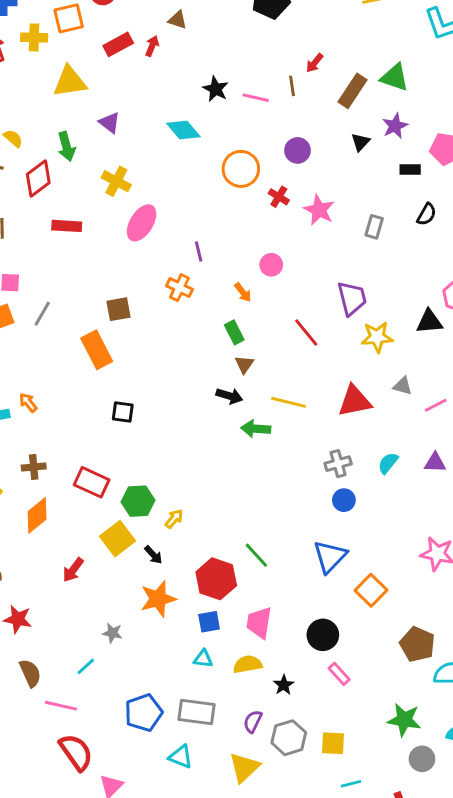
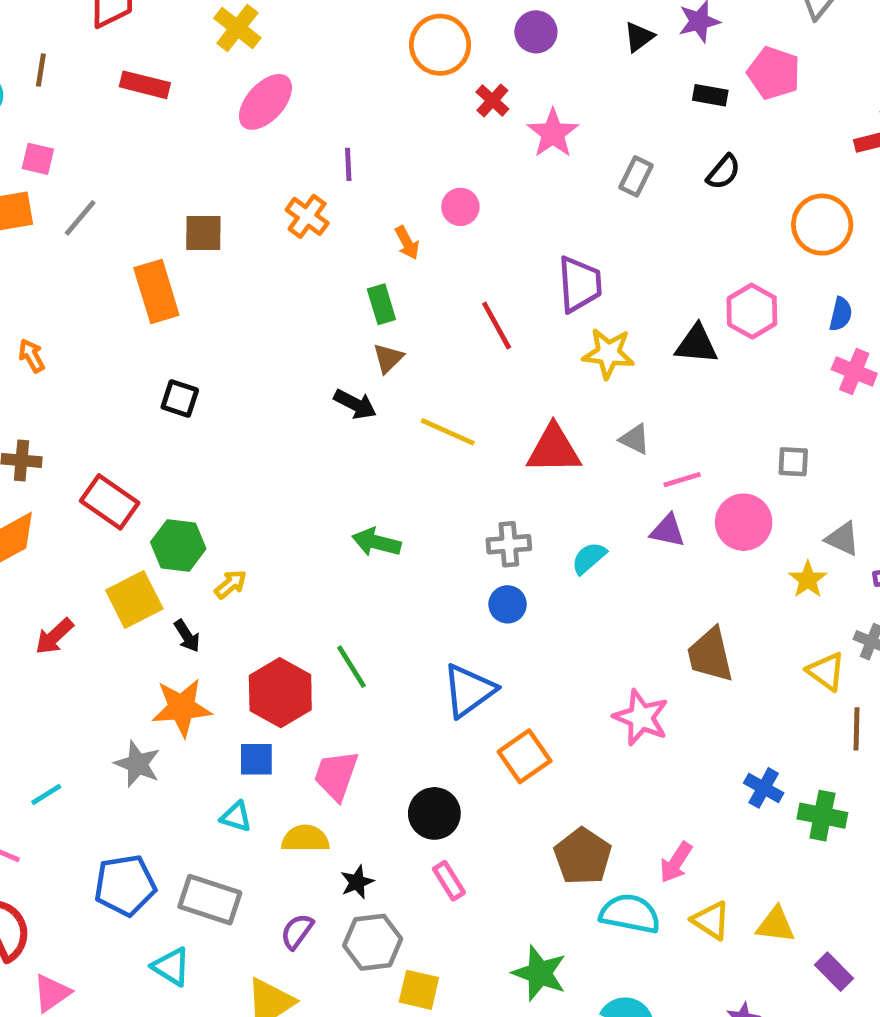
green arrow: (256, 429) -> (376, 542), moved
purple triangle: (435, 463) -> (668, 531), moved
gray star: (112, 633) -> (137, 764), moved, size x1.4
gray hexagon: (289, 738) -> (373, 942), moved

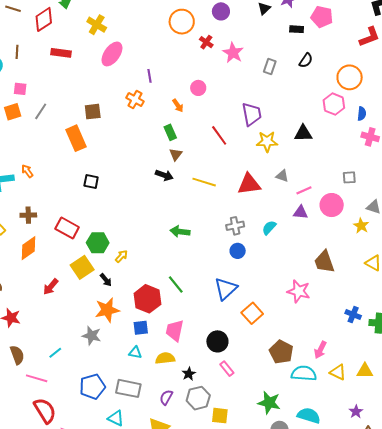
pink hexagon: (752, 311) -> (334, 104), moved

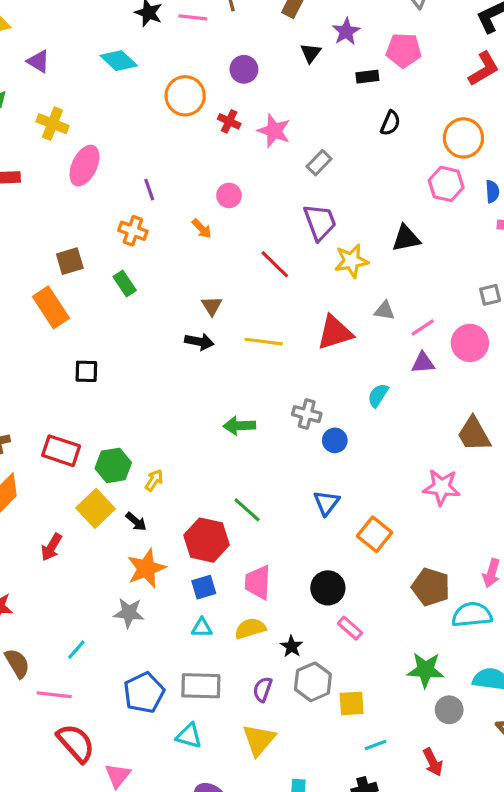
gray rectangle: (270, 67) -> (319, 163), moved, turned 35
green rectangle: (170, 132) -> (125, 283), moved
gray cross: (235, 226) -> (307, 414), moved, turned 36
blue triangle: (226, 289) -> (326, 503), size x0.7

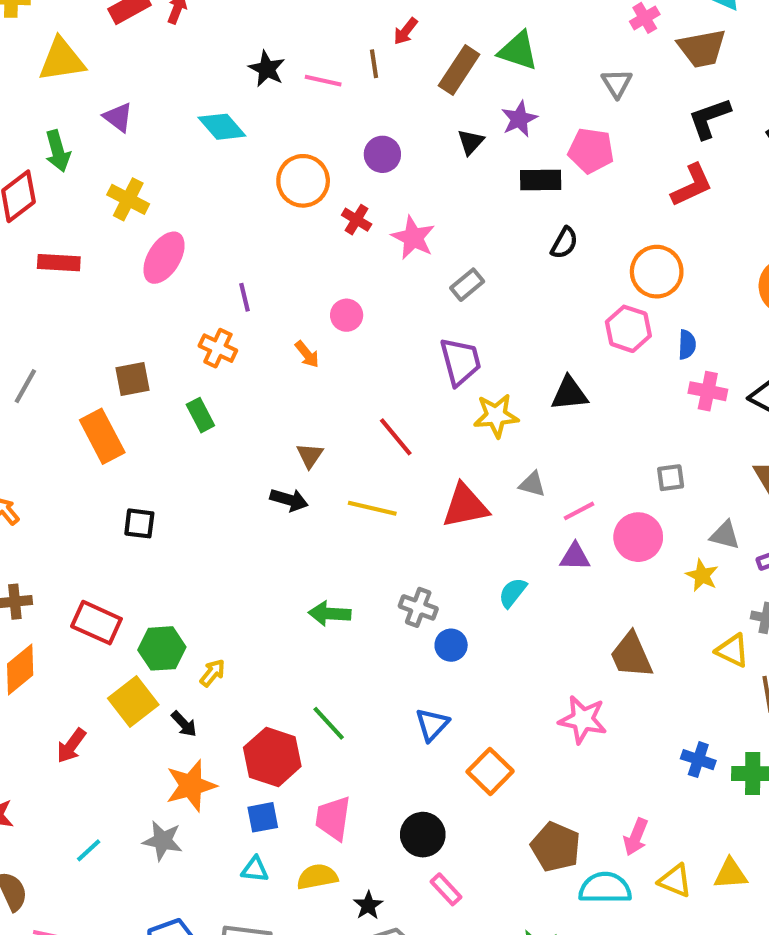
black rectangle: (367, 77) -> (541, 180), size x1.4
red line: (275, 264) -> (396, 437), moved
cyan line: (76, 650) -> (89, 850), moved

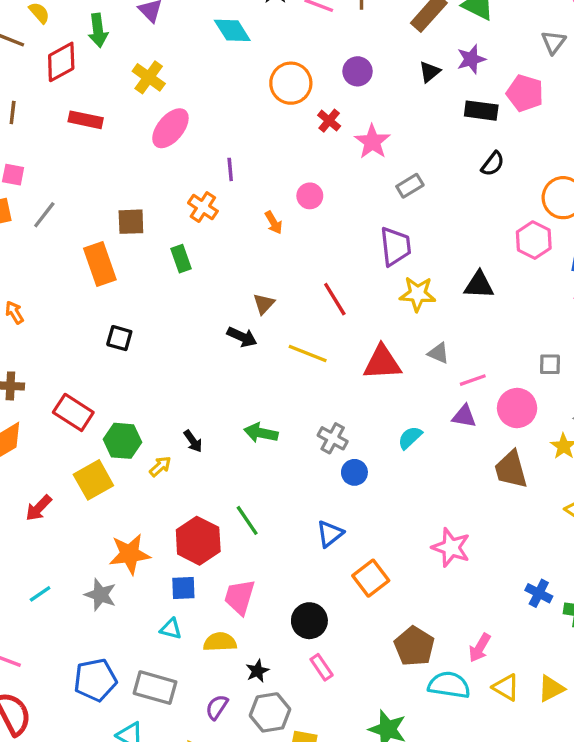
brown trapezoid: (631, 655) -> (511, 470), moved
black arrow: (184, 724) -> (193, 441), moved
yellow triangle: (731, 874) -> (551, 688), turned -32

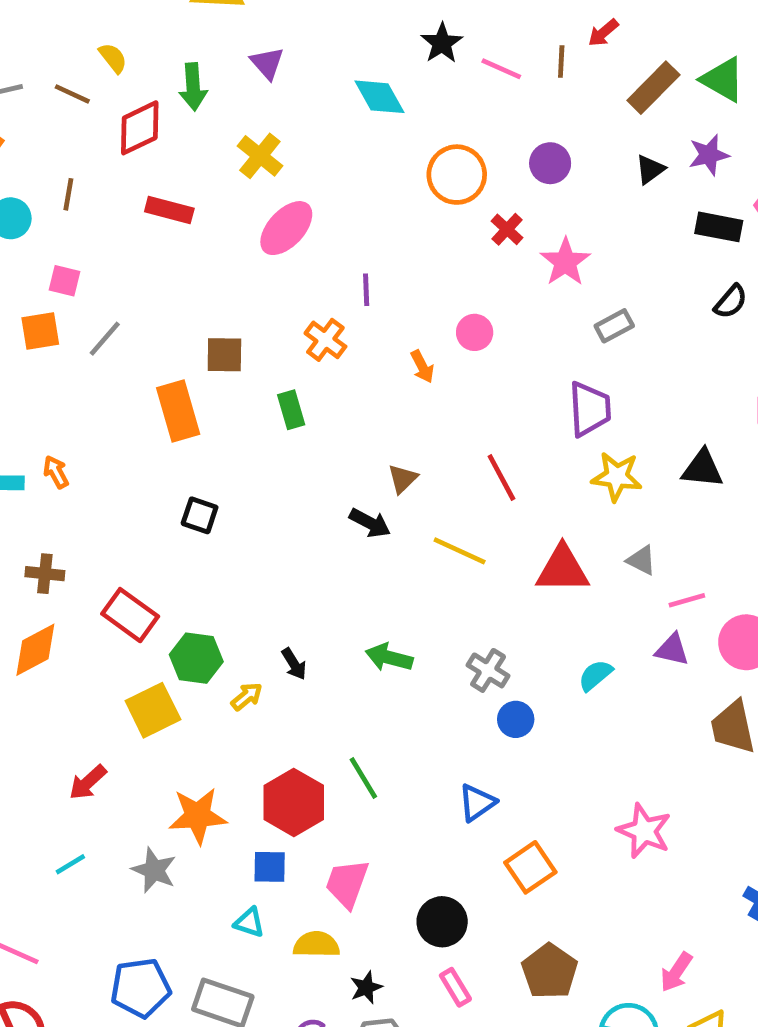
red arrow: (39, 508) -> (88, 782), moved
brown pentagon: (414, 646) -> (550, 971), moved

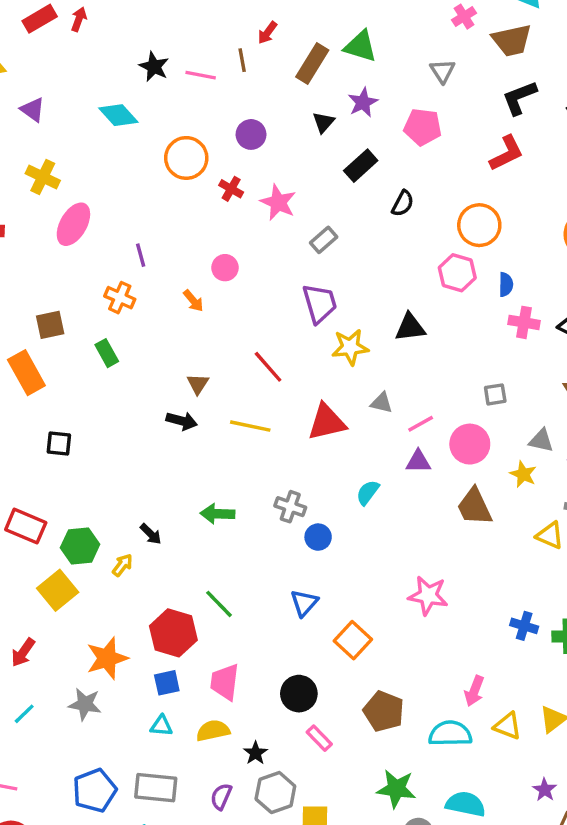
black rectangle: (719, 227) -> (361, 166), moved, turned -40

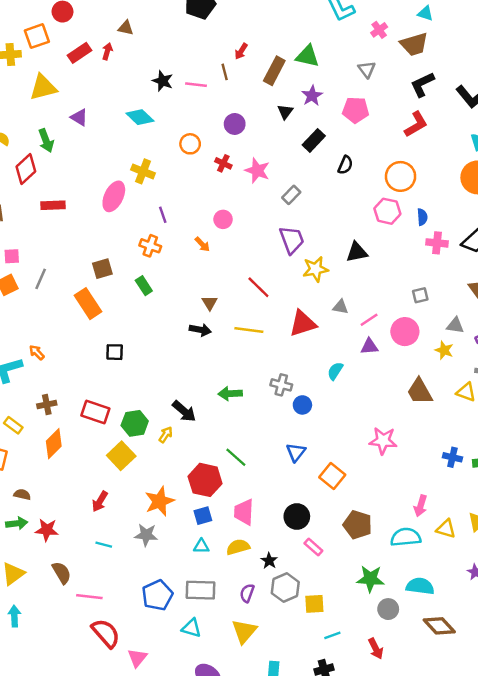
orange circle: (186, 158) -> (190, 144), size x0.7
yellow cross: (43, 177) -> (143, 171), moved
brown trapezoid: (474, 507) -> (420, 391), moved
black arrow: (151, 534) -> (184, 411), size x1.5
cyan line: (24, 714) -> (104, 545), turned 63

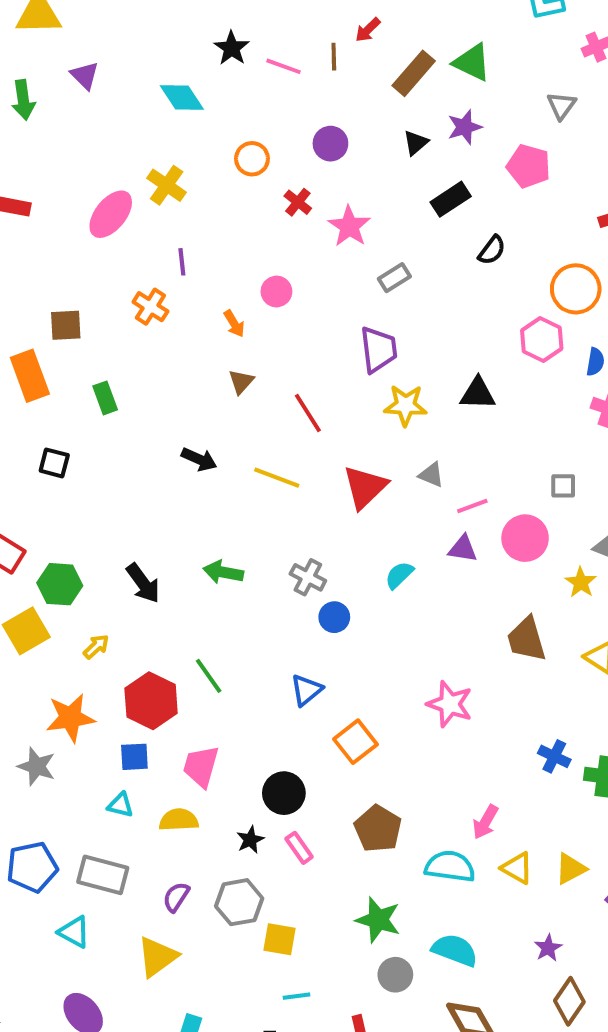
green rectangle: (144, 286) -> (105, 398), moved
brown triangle: (210, 303) -> (241, 382), moved
red triangle: (303, 323) -> (365, 487), turned -40
yellow arrow: (166, 435) -> (96, 647), moved
black star: (269, 561) -> (250, 840), moved

